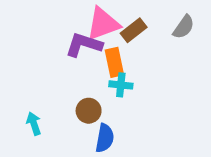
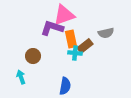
gray semicircle: (184, 27) -> (106, 33), moved, turned 42
brown rectangle: (134, 30) -> (85, 46), moved
brown circle: (89, 111) -> (33, 56), moved

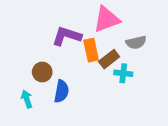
pink triangle: (64, 15) -> (107, 19), moved
cyan cross: (75, 53) -> (123, 73), moved
blue semicircle: (65, 86) -> (61, 91), moved

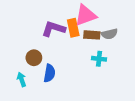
orange rectangle: (91, 50) -> (73, 28), moved
brown rectangle: (109, 59) -> (92, 35), moved, turned 42

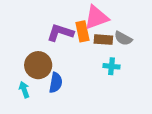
gray semicircle: (109, 34) -> (123, 38), turned 42
brown circle: (34, 58) -> (38, 65), size x1.5

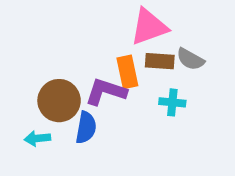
orange rectangle: (82, 31) -> (127, 72), moved
purple L-shape: (60, 33) -> (106, 92), moved
cyan arrow: (24, 90) -> (37, 138), turned -77

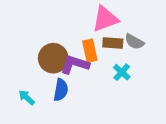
brown circle: (59, 101) -> (53, 58), moved
cyan cross: (172, 102) -> (122, 72), turned 36
cyan arrow: (37, 138) -> (27, 98), turned 48

